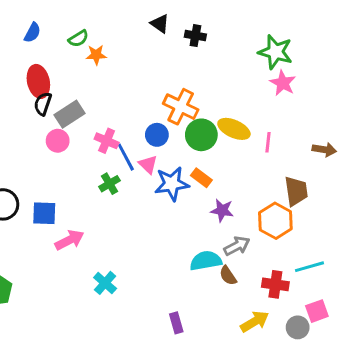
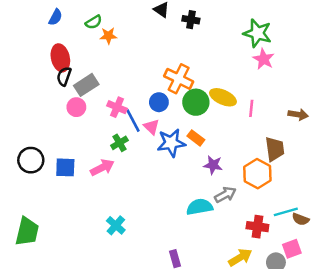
pink arrow: (69, 240) -> (102, 167), moved
brown semicircle: (228, 276) -> (301, 219), moved, turned -35

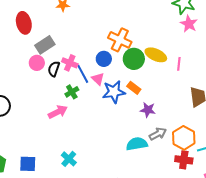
black semicircle: (64, 76) -> (54, 69), moved
blue square: (65, 167) -> (28, 164), moved
orange hexagon: (257, 174) -> (184, 138), moved

